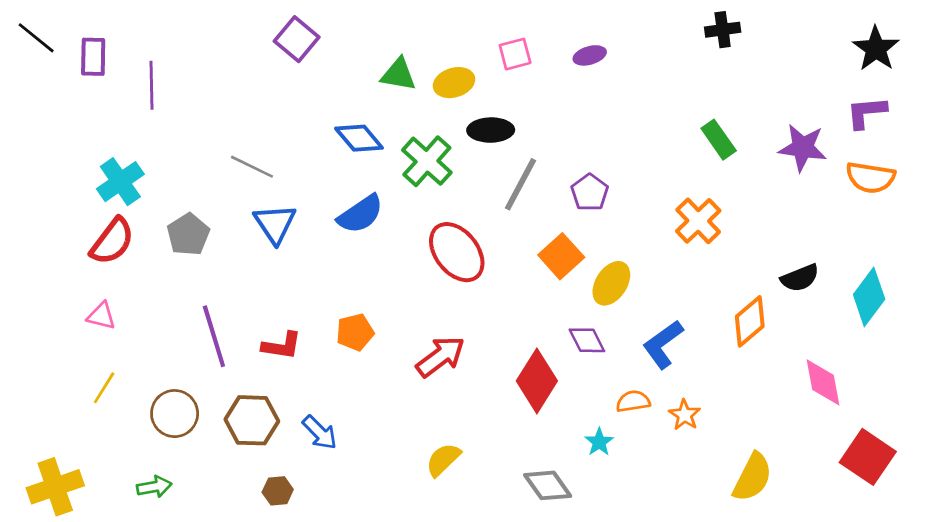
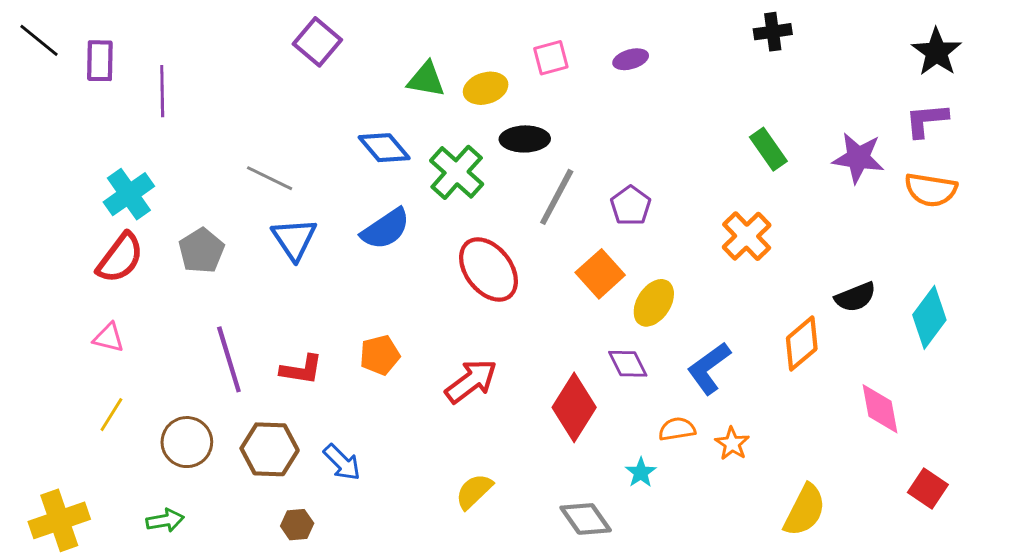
red square: (868, 457) -> (928, 488), size x0.7

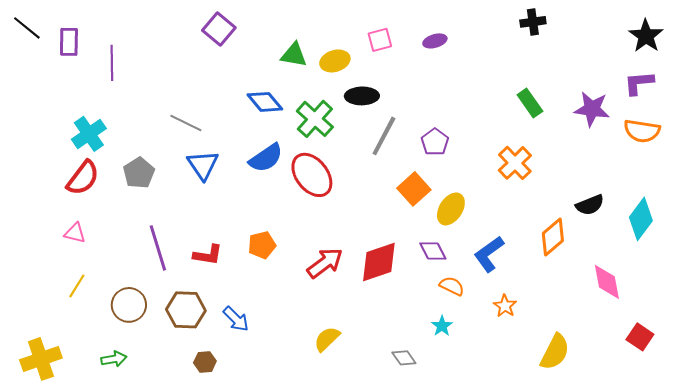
red ellipse: (489, 270) -> (312, 175), moved
red diamond: (574, 407) -> (379, 262), moved, turned 39
orange semicircle: (677, 429) -> (452, 286), moved, turned 35
gray diamond: (586, 519) -> (404, 358), size x0.7

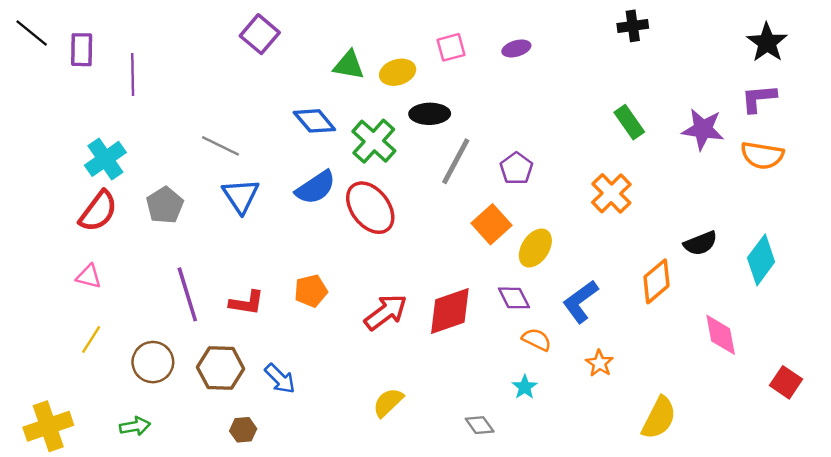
red square: (640, 337) -> (786, 382), moved

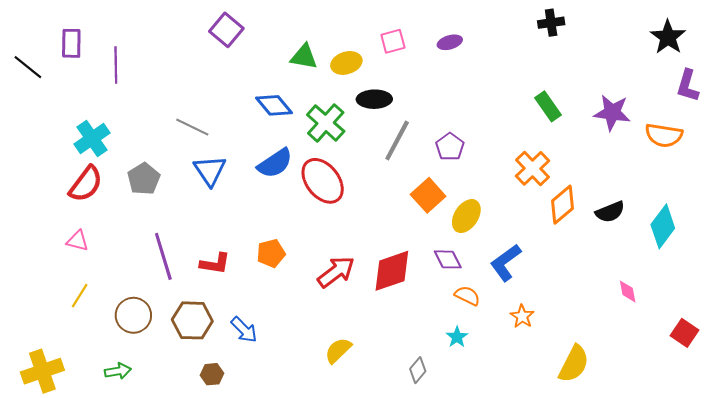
black line: (32, 33) -> (28, 67), moved
purple L-shape: (759, 98) -> (688, 86), moved, turned -68
orange diamond: (657, 281) -> (562, 205), moved
pink diamond: (721, 335) -> (628, 291), size x0.6
gray diamond: (480, 425) -> (418, 370), turned 75

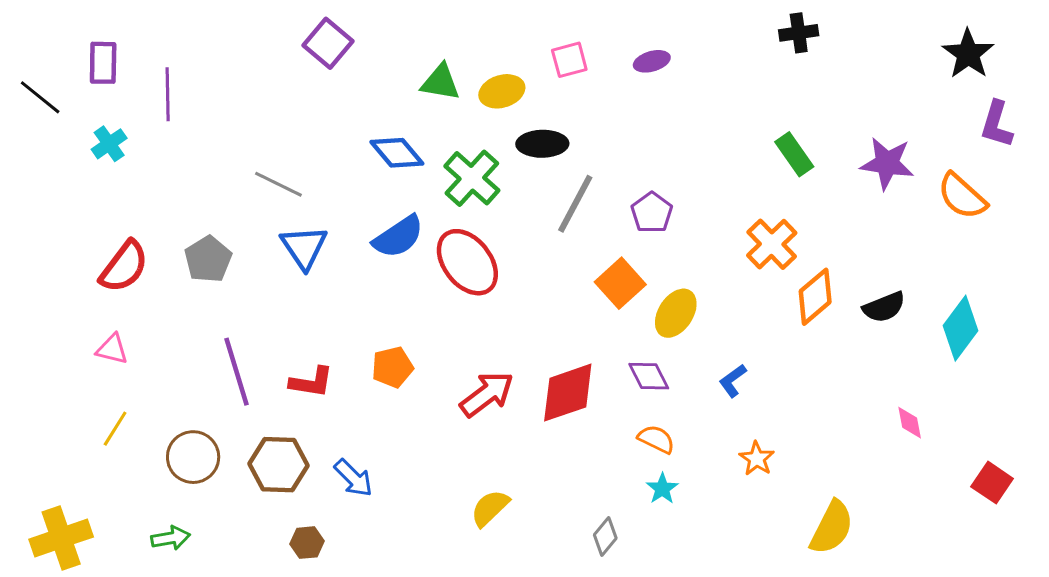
orange semicircle: (664, 135) -> (962, 196), turned 33
cyan cross: (92, 138) -> (109, 144), moved, size x0.7
blue L-shape: (506, 263) -> (733, 381), size x0.6
orange semicircle: (467, 296) -> (656, 439), moved

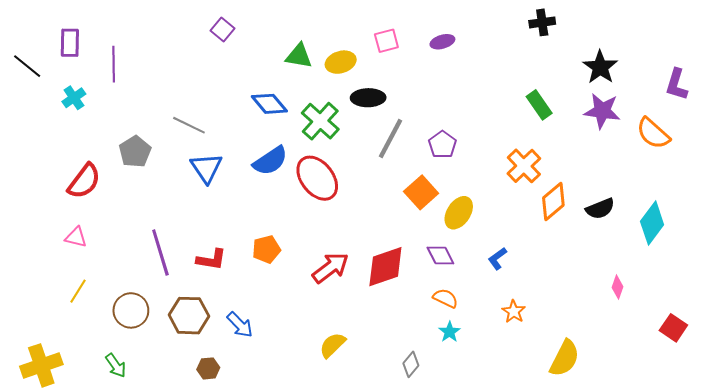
purple square: (328, 43) -> (223, 30), size x0.7
black star: (968, 54) -> (600, 67), moved
gray pentagon: (208, 259) -> (135, 152), moved
pink diamond: (910, 423) -> (617, 287), turned 30
green arrow: (171, 538) -> (116, 365), turned 65

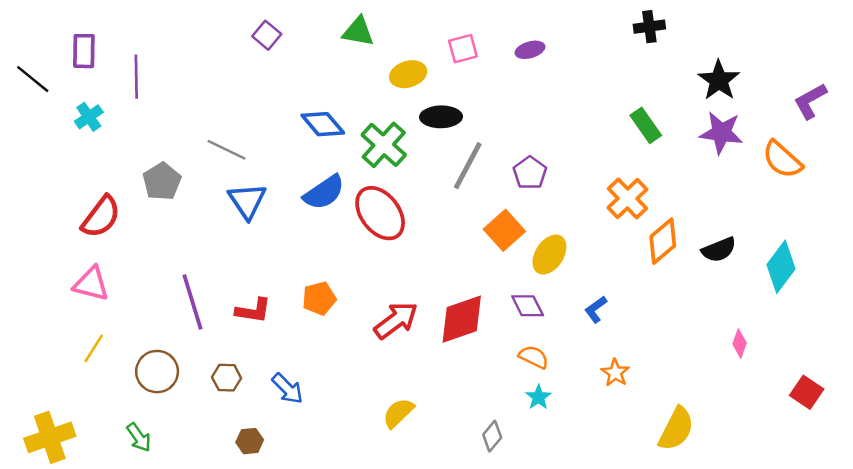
green triangle: (299, 56) -> (358, 32), moved
purple L-shape: (677, 84) -> (810, 101), turned 44
pink triangle: (76, 237) -> (91, 284), size x1.4
brown hexagon: (189, 316) -> (227, 378), size x0.6

